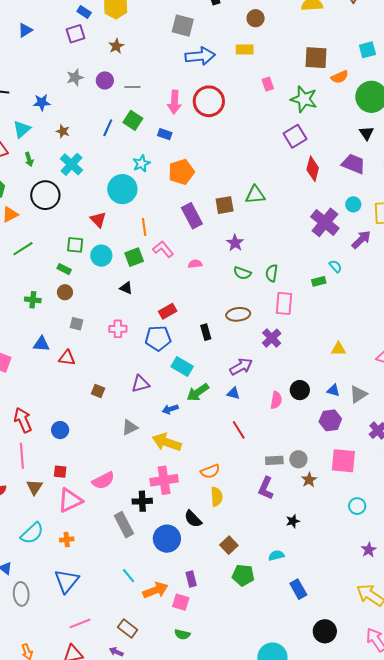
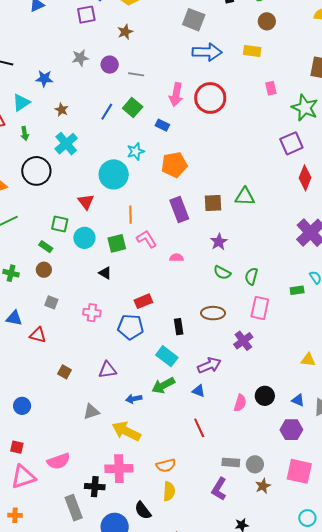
cyan rectangle: (182, 367) -> (167, 356), moved

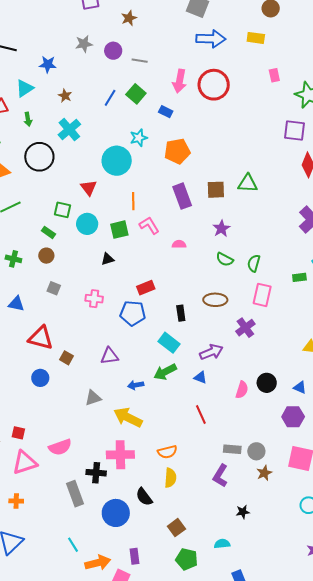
purple square: (291, 143) -> (295, 130), turned 30
black triangle: (105, 273) -> (108, 259), turned -48
red triangle: (38, 335) -> (41, 338), moved, size x1.5
blue circle: (22, 406) -> (40, 378), moved

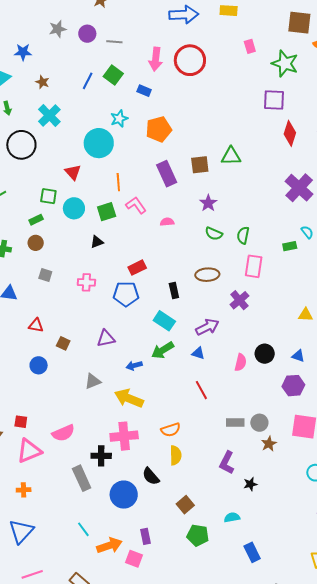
green rectangle: (48, 232) -> (36, 220), turned -56
red triangle: (41, 338) -> (36, 325), size x0.6
purple L-shape: (220, 476) -> (227, 463), moved

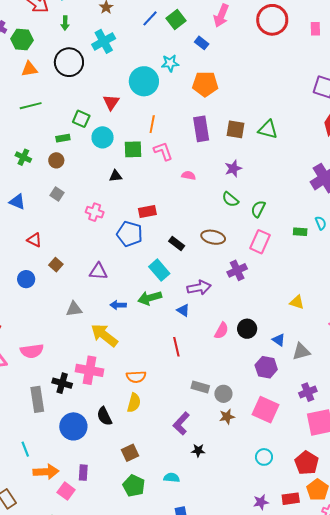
red circle: (190, 60) -> (272, 20), moved
black rectangle: (174, 291) -> (177, 243), turned -56

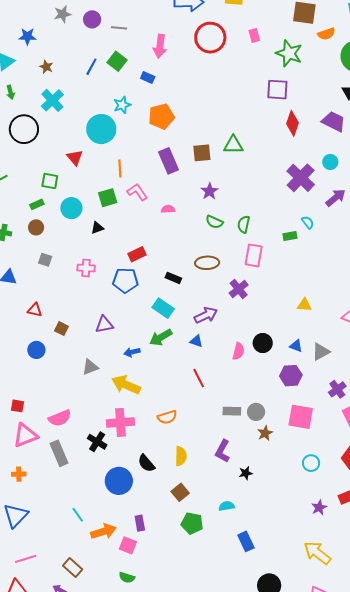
cyan circle: (103, 137) -> (71, 208), moved
black cross: (62, 383) -> (97, 442), turned 30
gray rectangle: (37, 399) -> (59, 453), moved
yellow semicircle: (134, 403) -> (181, 456), moved

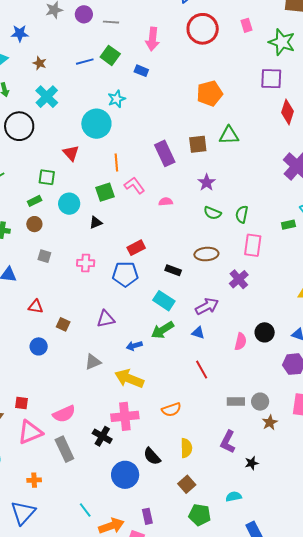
blue line: (91, 67) -> (85, 62), turned 48
orange pentagon: (161, 116) -> (210, 93), moved
orange cross: (19, 474) -> (34, 480), moved

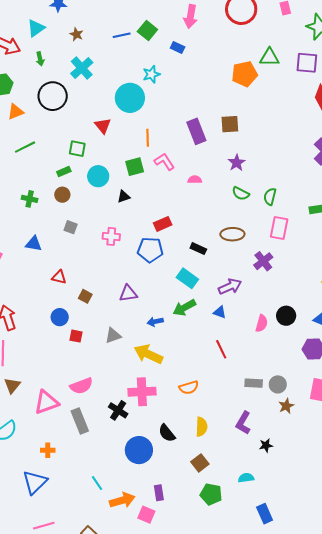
green triangle: (229, 135) -> (269, 57), moved
red square: (21, 403) -> (76, 336), moved

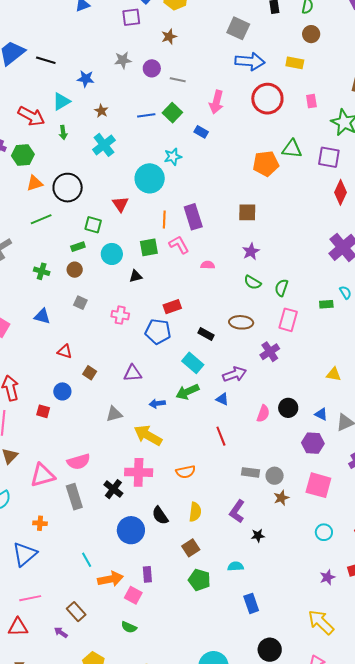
black circle: (53, 96) -> (68, 188), moved
purple rectangle: (196, 131) -> (193, 217), moved
red square: (76, 336) -> (43, 411), moved

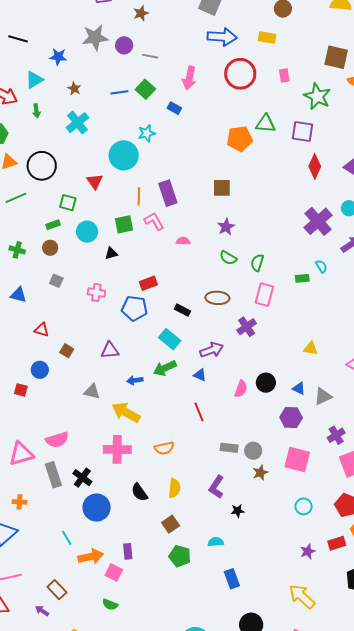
gray star: (123, 60) -> (95, 38), size x1.5
gray triangle: (114, 414) -> (92, 392), turned 30
black cross: (113, 489) -> (82, 478), moved
blue circle: (131, 530) -> (97, 508), moved

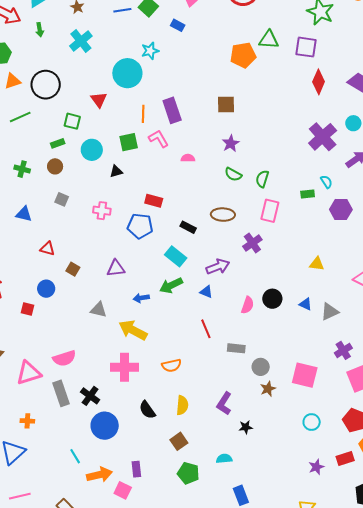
red rectangle: (148, 283) -> (154, 201), turned 36
purple hexagon: (291, 417) -> (341, 209), moved
gray rectangle: (229, 448) -> (236, 348), moved

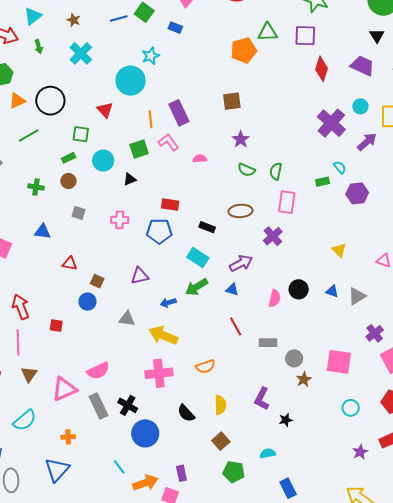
yellow triangle: (317, 264) -> (339, 250), turned 42
blue circle: (46, 289) -> (87, 302), moved

